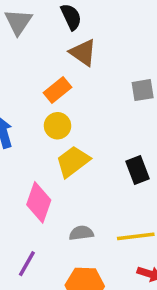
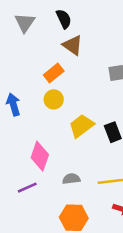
yellow trapezoid: (73, 161) -> (81, 126), moved
purple line: (27, 264) -> (27, 188), moved, turned 36

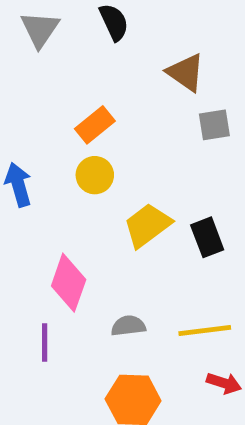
brown triangle: (73, 45) -> (186, 72), moved
purple line: (27, 188) -> (45, 342), turned -66

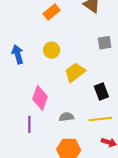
orange rectangle: (95, 125) -> (52, 12), moved
gray square: (214, 125) -> (105, 43), moved
black rectangle: (207, 237) -> (101, 91), moved

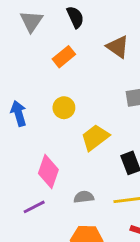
purple line: (29, 124) -> (34, 207), turned 63

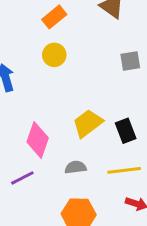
yellow circle: (64, 108) -> (54, 55), moved
yellow trapezoid: (95, 137) -> (88, 123), moved

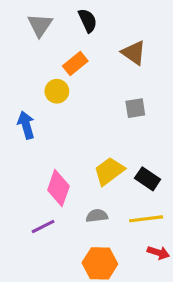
yellow circle: (54, 55) -> (57, 91), moved
gray square: (130, 61) -> (135, 108), moved
black rectangle: (126, 131) -> (148, 179), turned -35

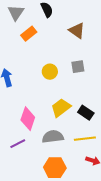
orange rectangle: (75, 64) -> (29, 34), moved
yellow circle: (57, 91) -> (50, 72), moved
gray semicircle: (97, 216) -> (53, 137), size x1.5

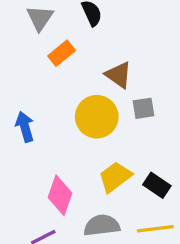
brown triangle: (77, 31) -> (118, 75), moved
yellow circle: (50, 72) -> (97, 117), size x1.6

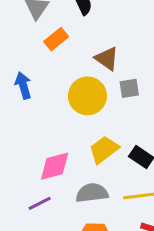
blue arrow: (25, 127) -> (23, 85), moved
pink diamond: (60, 195) -> (55, 166), turned 56

